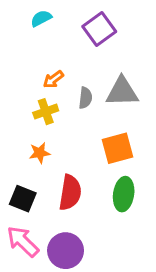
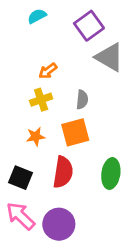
gray triangle: (122, 92) -> (109, 57), moved, turned 32
gray semicircle: (85, 98) -> (82, 100), moved
orange square: (118, 148) -> (75, 132), moved

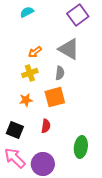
purple square: (89, 26) -> (78, 15), moved
gray triangle: (109, 57) -> (69, 49), moved
red semicircle: (63, 172) -> (46, 126), size x0.6
green ellipse: (111, 174) -> (81, 147), moved

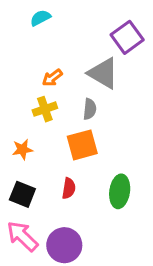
purple square: (78, 15) -> (127, 37), moved
orange star: (26, 100) -> (22, 149), moved
green ellipse: (81, 147) -> (120, 191), moved

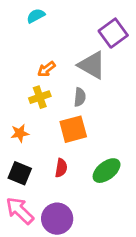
green ellipse: (120, 191) -> (107, 171), turned 44

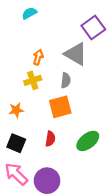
orange arrow: (46, 69) -> (38, 57), turned 144

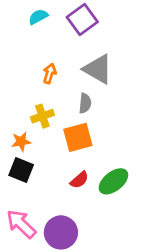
purple square: (93, 27) -> (82, 20), moved
yellow cross: (33, 80) -> (42, 116), moved
red semicircle: (50, 139) -> (79, 180), moved, turned 40
black square: (16, 143) -> (21, 170), moved

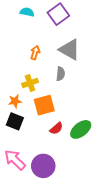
cyan semicircle: (38, 17) -> (27, 12), turned 40
orange square: (78, 137) -> (44, 105), moved

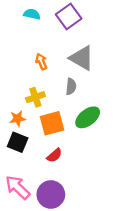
orange arrow: (35, 53) -> (41, 62), turned -40
red semicircle: (56, 128) -> (54, 155), moved
green ellipse: (81, 129) -> (88, 117), moved

